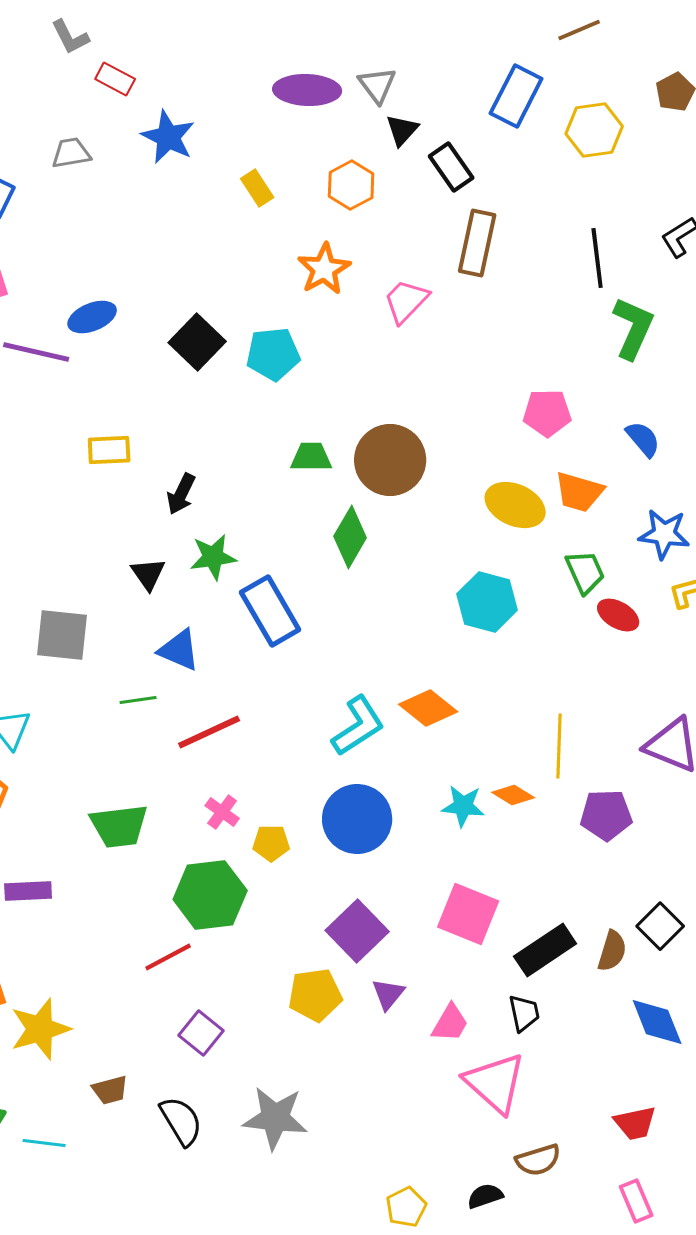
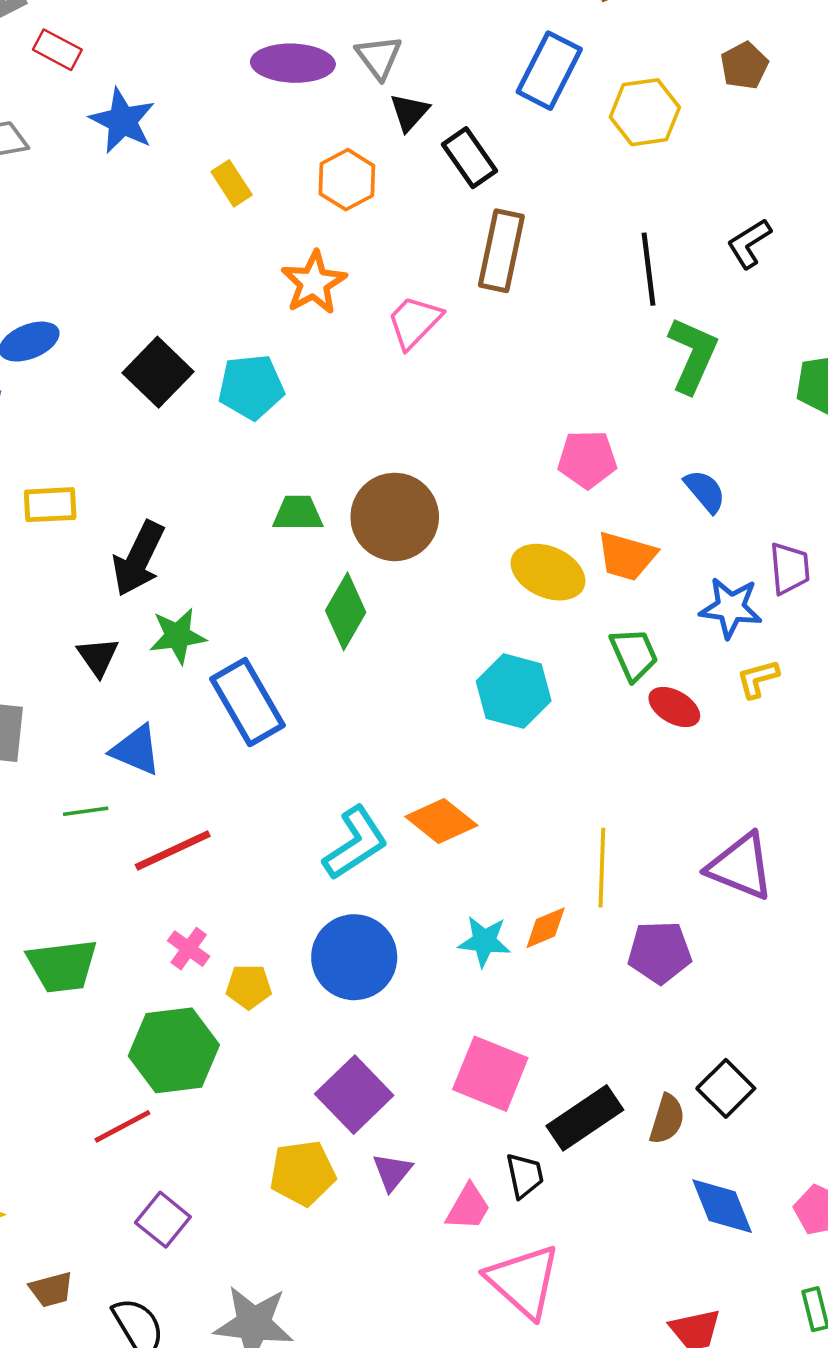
black arrow: (181, 494) -> (138, 559), size x1.5
orange diamond: (513, 795) -> (546, 928), turned -54
black trapezoid: (524, 1013) -> (525, 1175), moved

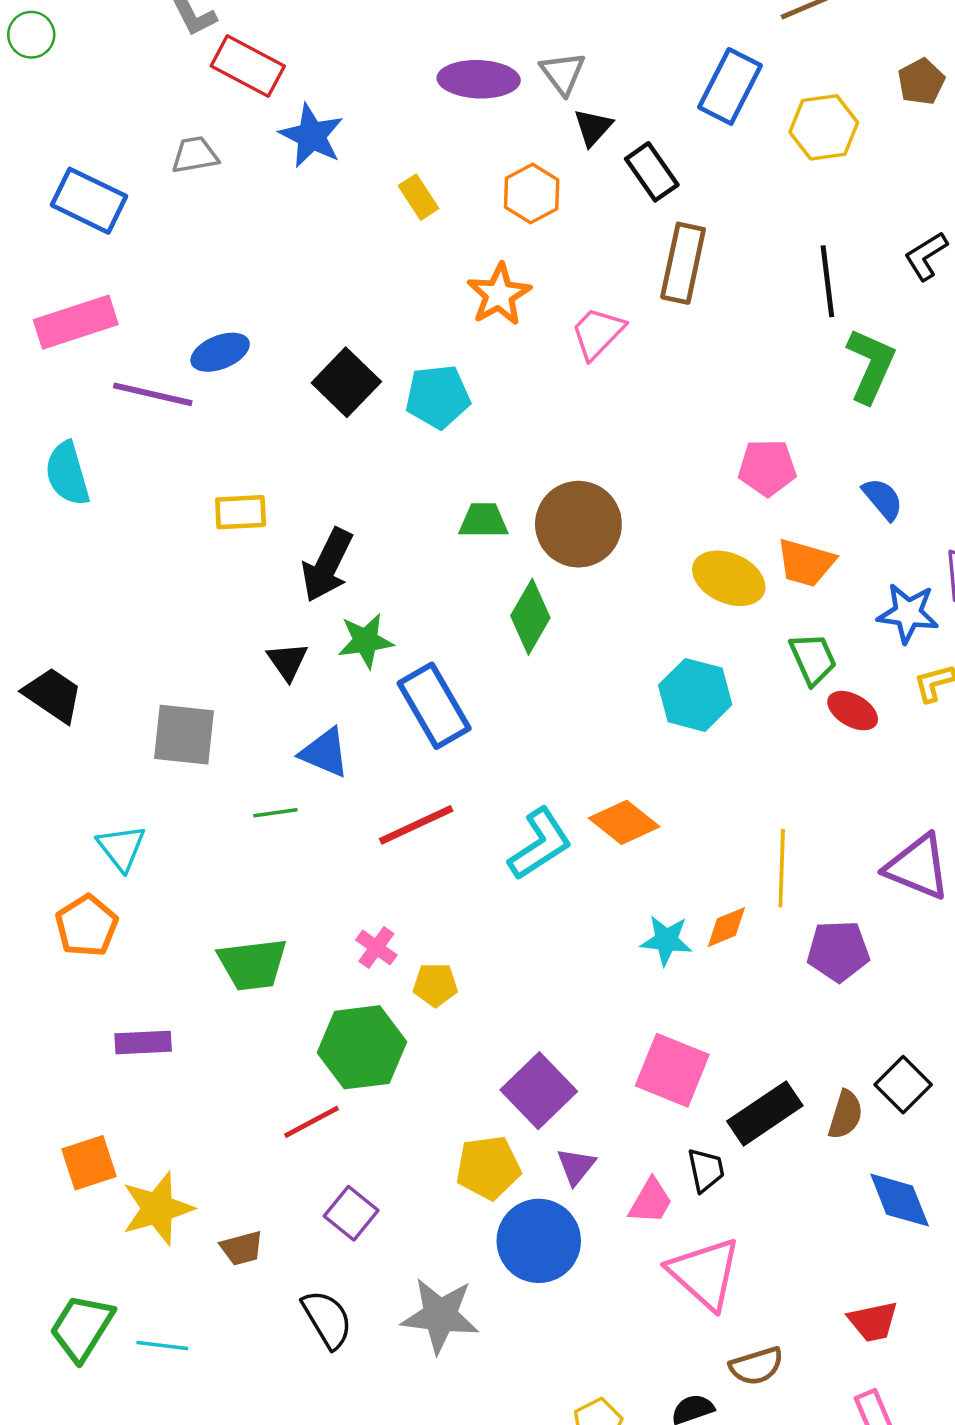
red rectangle: (57, 50) -> (248, 66), size x1.5
red line: (173, 850) -> (416, 825), moved
blue circle: (354, 957) -> (539, 1241), moved
brown trapezoid: (51, 1290) -> (242, 1248), moved

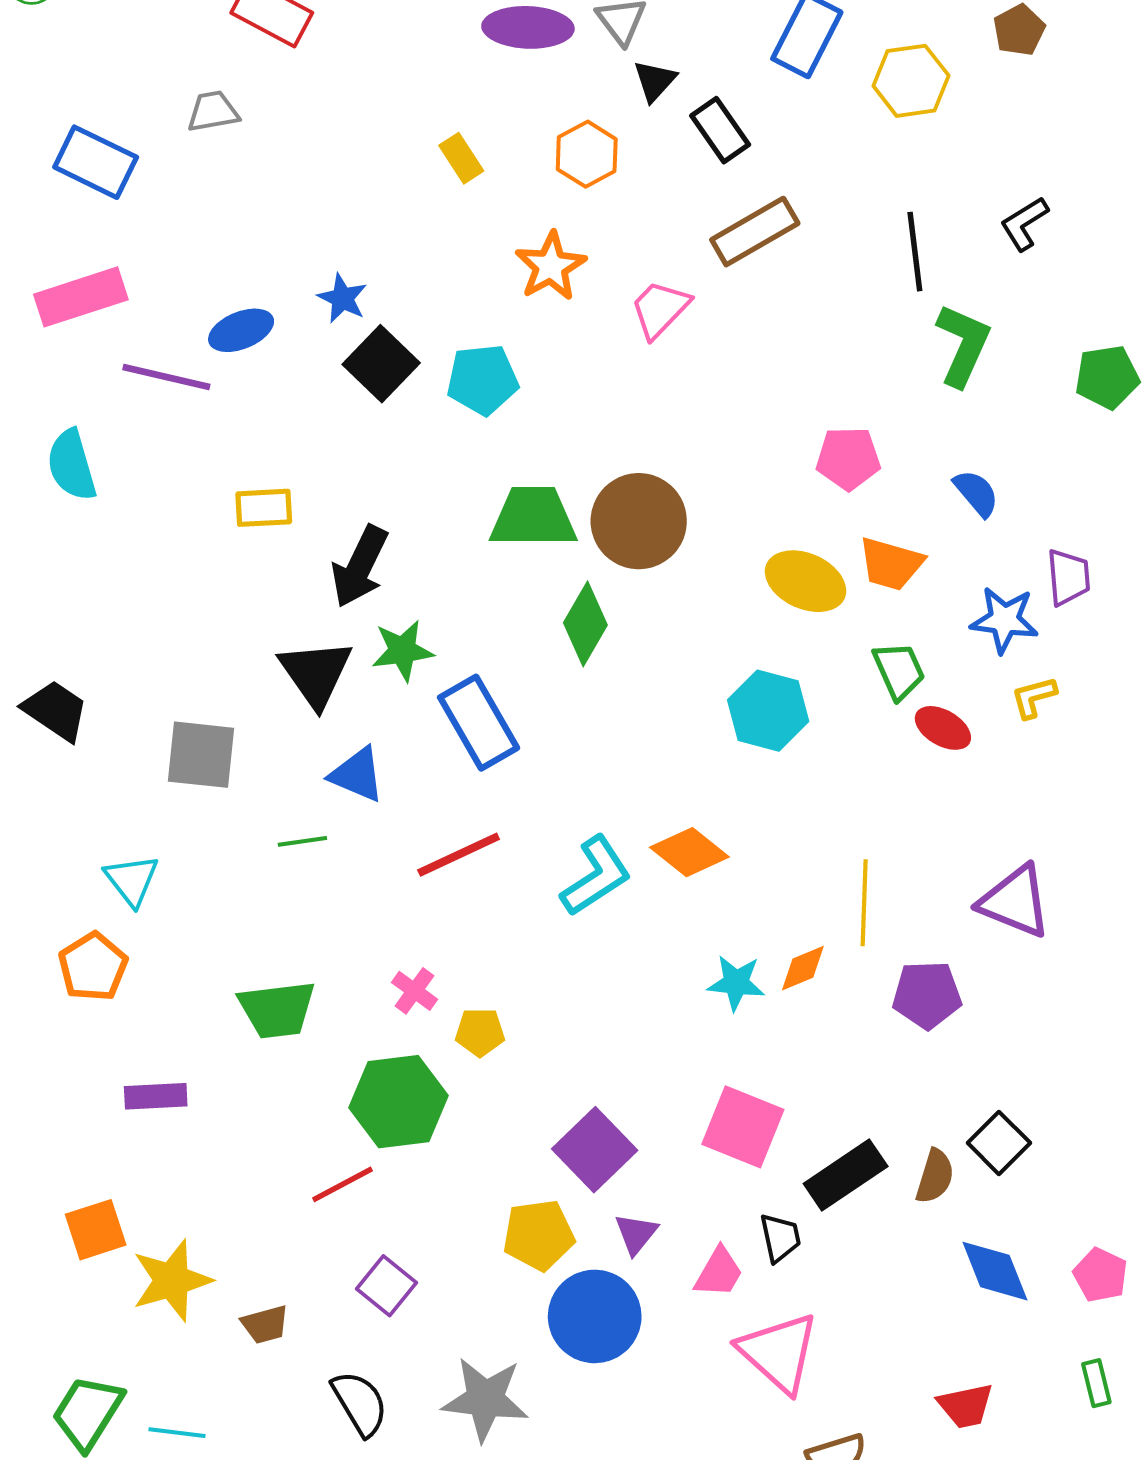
blue star: (311, 136) -> (342, 298), moved, size x0.7
brown rectangle: (683, 263) -> (755, 232), turned 48
green trapezoid: (483, 521) -> (533, 517), size x1.6
black triangle: (287, 661) -> (316, 673), size x1.6

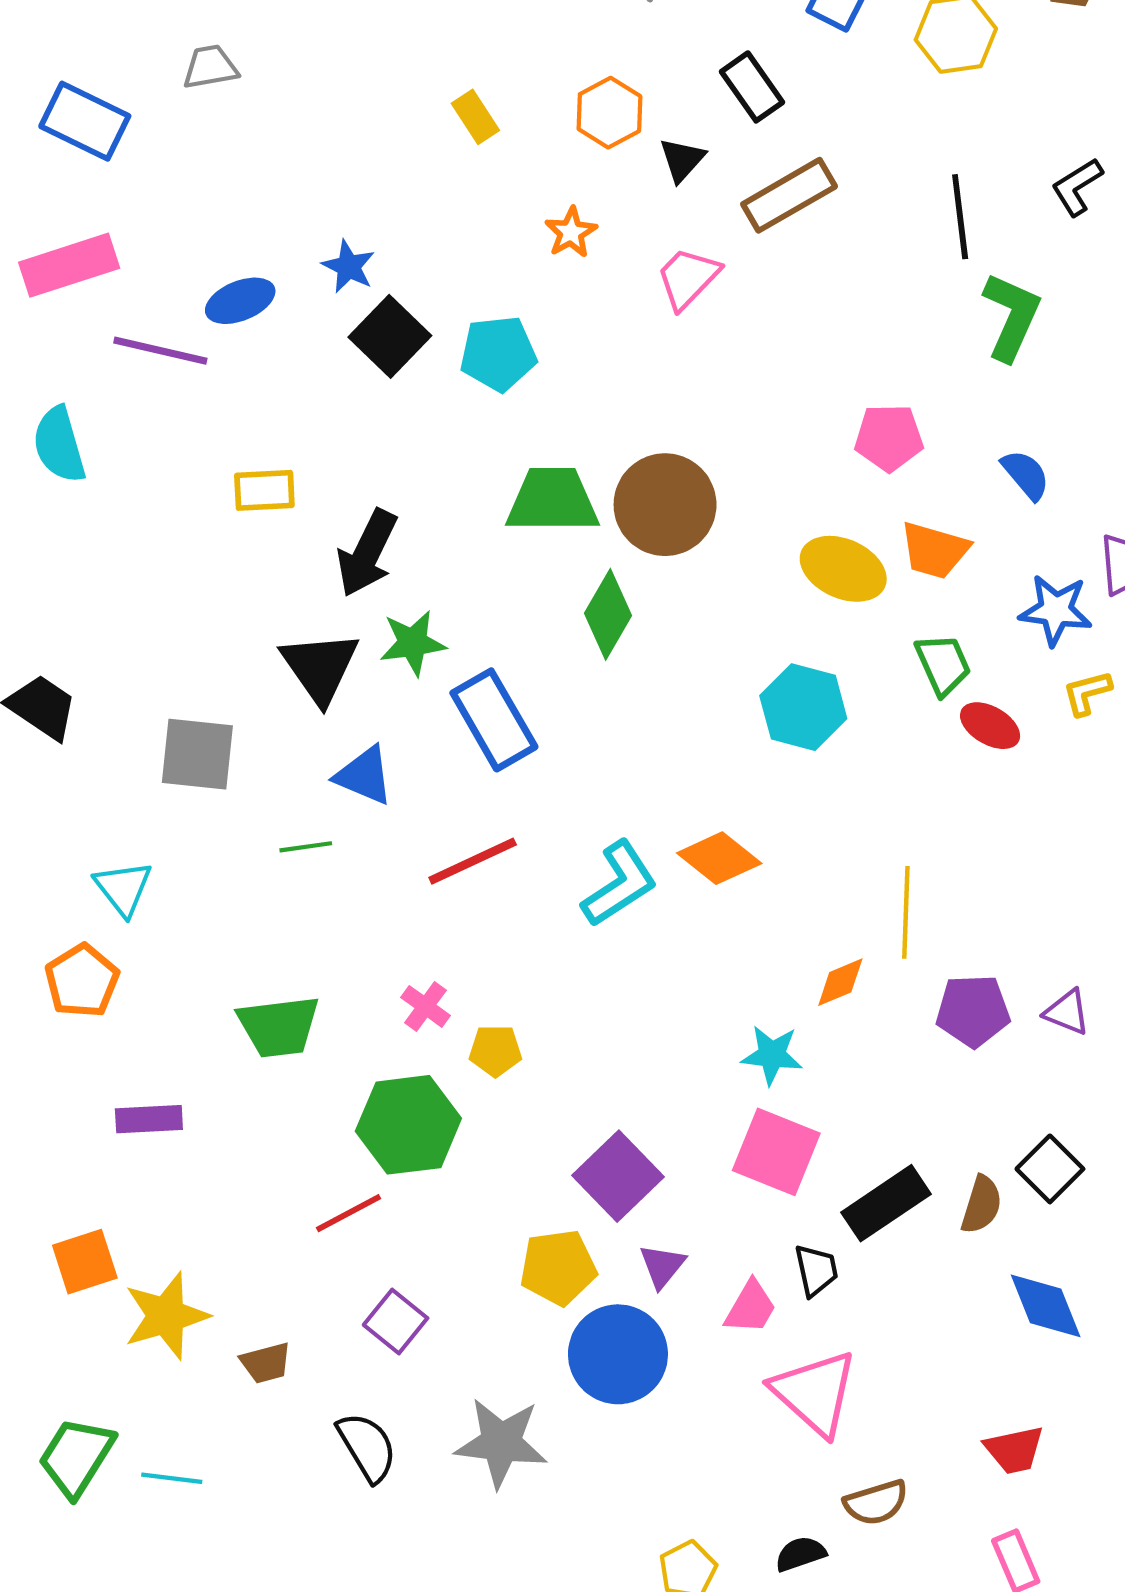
black triangle: (655, 81) -> (682, 160), moved
orange star: (551, 266) -> (571, 232), size x0.7
purple triangle: (1015, 901) -> (1067, 1012), moved, size x0.6
cyan star: (736, 983) -> (772, 1055), moved

